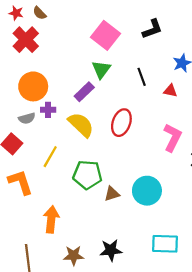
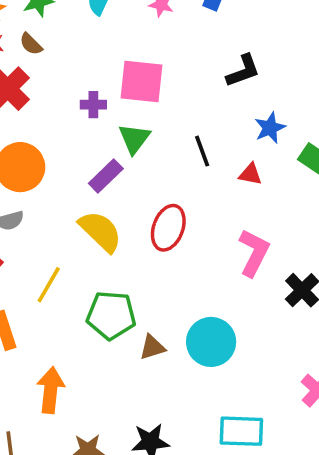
black L-shape: (152, 29) -> (243, 71), moved
pink square: (105, 35) -> (141, 81), turned -32
purple cross: (48, 110) -> (93, 105), moved

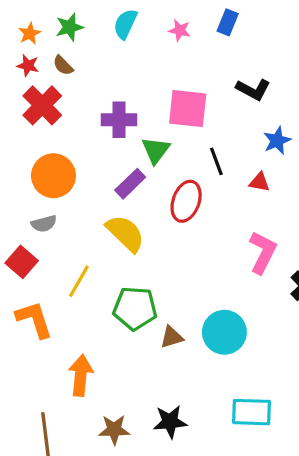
black L-shape: (243, 71) -> (253, 89), turned 48
pink square: (141, 81) -> (188, 109), moved
purple cross: (93, 105) -> (119, 120), size x1.5
red ellipse: (168, 228) -> (186, 201), moved

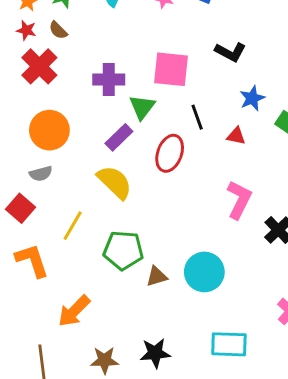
orange arrow: (81, 375) -> (74, 311), turned -141

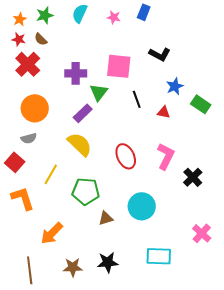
red ellipse: (170, 153) -> (126, 156), moved, turned -45
brown triangle: (157, 276) -> (106, 218), moved

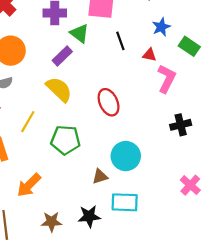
green triangle: (99, 92) -> (79, 33), turned -30
pink L-shape: (166, 156) -> (167, 79), moved
black cross: (193, 177) -> (181, 125), turned 30
brown triangle: (106, 218) -> (100, 176), moved
cyan rectangle: (159, 256) -> (125, 202), moved

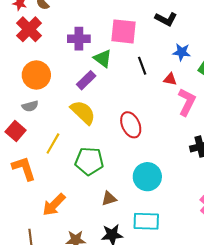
blue star: (161, 27) -> (182, 52), turned 30
brown triangle: (100, 176) -> (109, 198), moved

